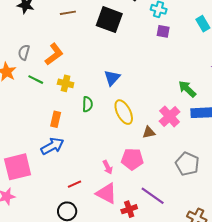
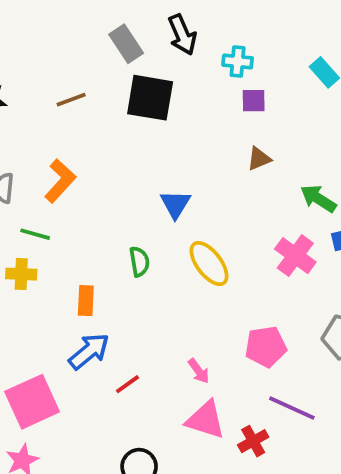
yellow cross: (66, 83) -> (21, 274), moved
brown triangle: (149, 132) -> (259, 159), moved
pink pentagon: (132, 159) -> (266, 347), moved
red line: (75, 184) -> (128, 384), moved

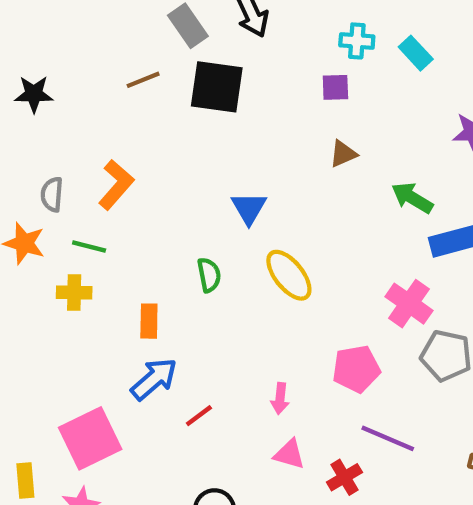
cyan cross: (238, 61) -> (357, 41), moved
brown line: (71, 100) -> (143, 80), moved
pink cross: (295, 256) -> (409, 304), moved
pink arrow: (199, 371) -> (280, 399), turned 44
pink triangle: (206, 420) -> (289, 454), size x0.7

